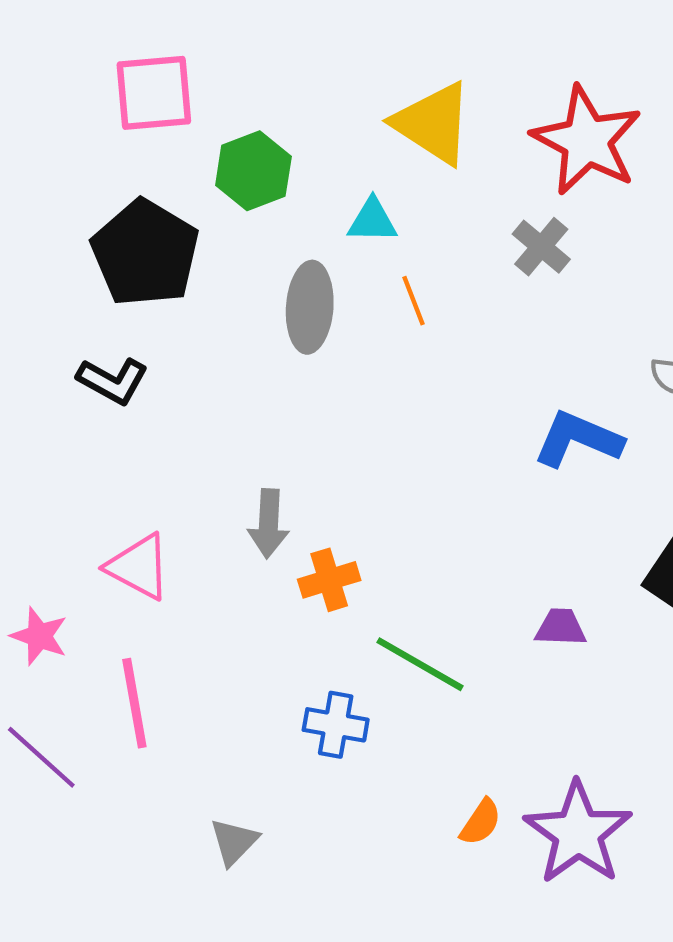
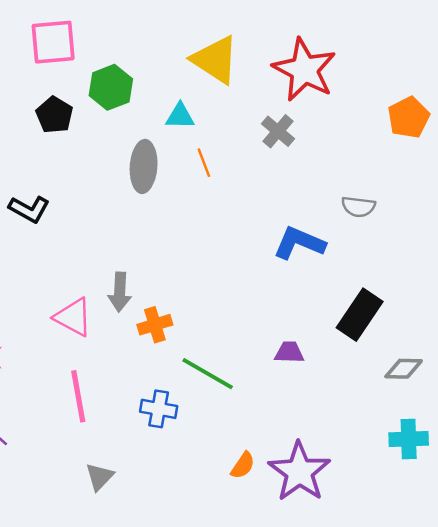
black pentagon: (145, 253) -> (54, 115), moved, size x0.6
pink triangle: (139, 567) -> (73, 317), moved
pink line: (134, 703) -> (78, 396), moved

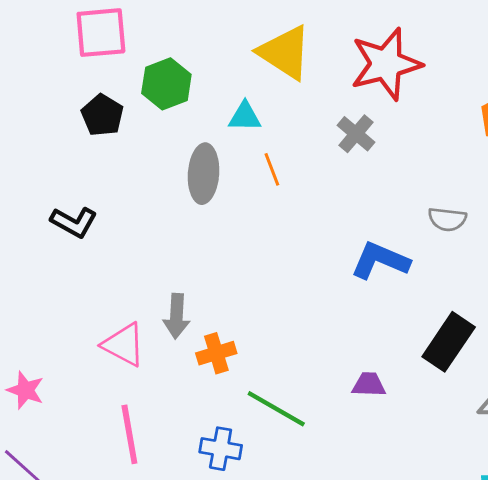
red star: (304, 70) -> (386, 64), turned 30

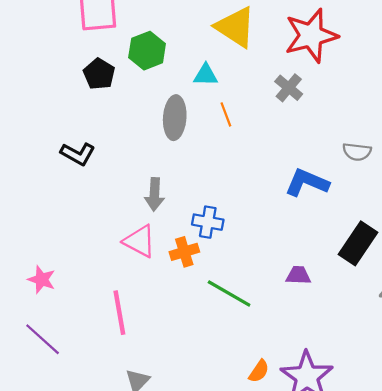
gray arrow: (176, 316) -> (154, 194), moved
pink triangle: (124, 345) -> (140, 241), moved
blue cross: (221, 449) -> (208, 222), moved

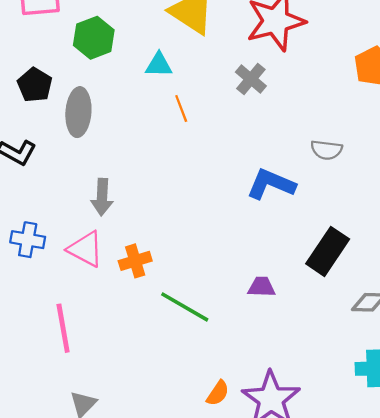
black pentagon: (99, 74) -> (35, 85), moved
gray ellipse: (175, 118) -> (78, 112), moved
blue cross: (208, 222) -> (28, 240), moved

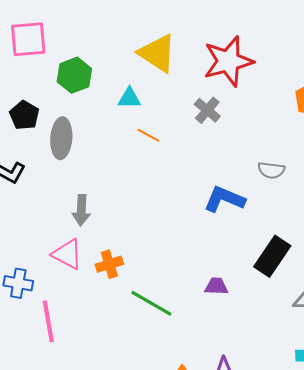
orange line: (181, 109) -> (148, 135), turned -40
blue cross: (28, 240) -> (18, 283), moved

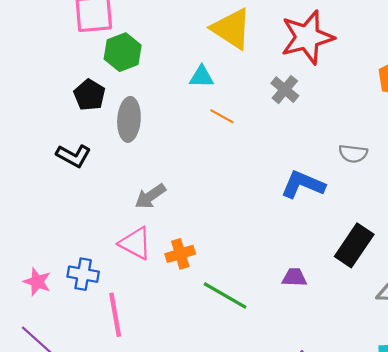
green hexagon: (74, 75) -> (123, 52), moved
gray arrow: (81, 210) -> (150, 196), turned 52

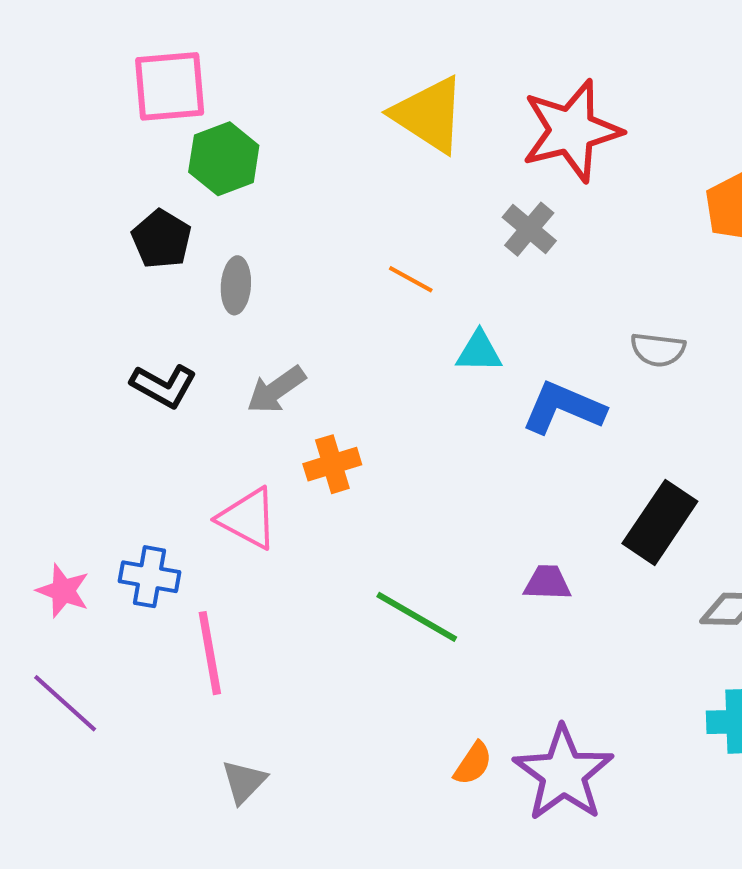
cyan triangle: (202, 77) -> (479, 352), moved
gray ellipse: (129, 119) -> (236, 285), size x0.7
black L-shape: (73, 156) -> (164, 386), moved
gray arrow: (150, 196) -> (276, 390), moved
orange cross: (180, 254) -> (332, 464), moved

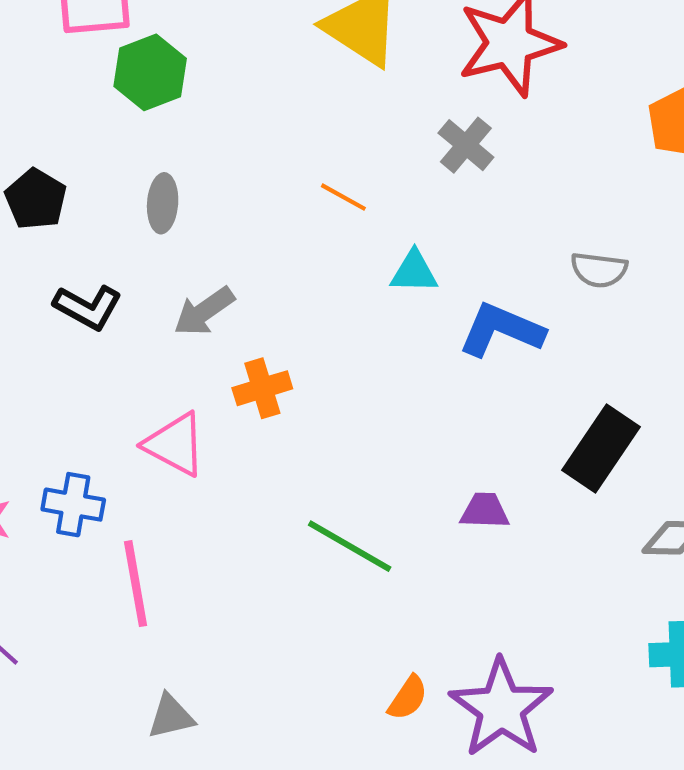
black pentagon: (162, 239) -> (36, 199), moved
gray triangle: (244, 782) -> (171, 716), turned 33

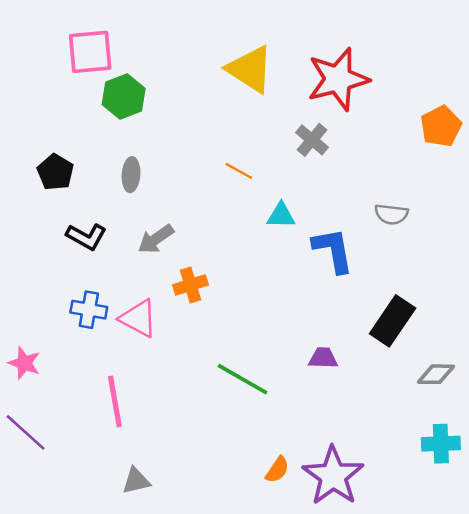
blue L-shape: (501, 330) -> (333, 250), turned 57
blue cross: (73, 505) -> (89, 310), moved

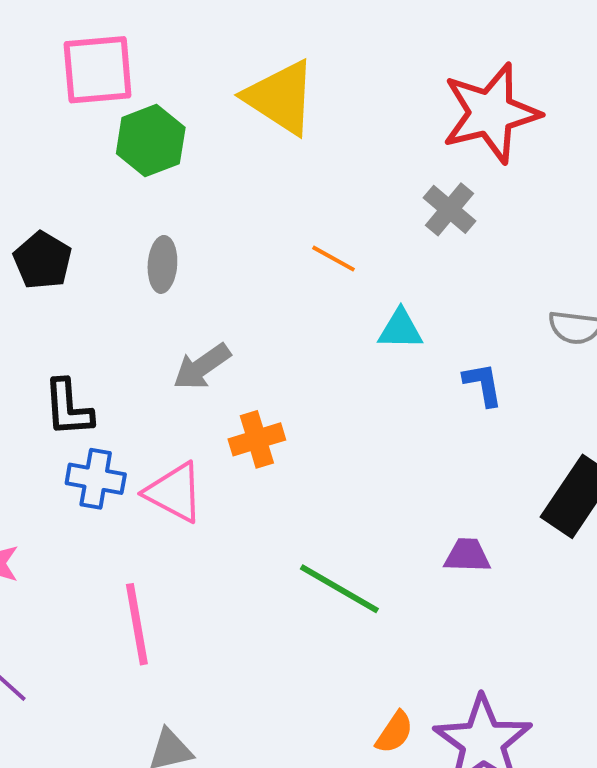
yellow triangle: (250, 69) -> (280, 97), moved
black L-shape: (86, 237) -> (68, 408), moved, turned 57
blue L-shape: (333, 250) -> (483, 384), size x0.6

